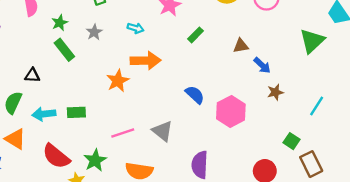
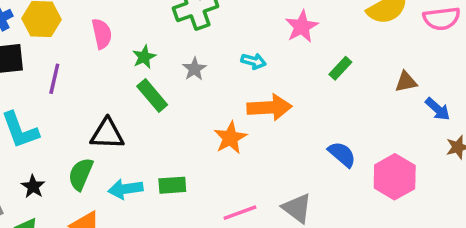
black triangle: (32, 75) -> (107, 134), size x1.5

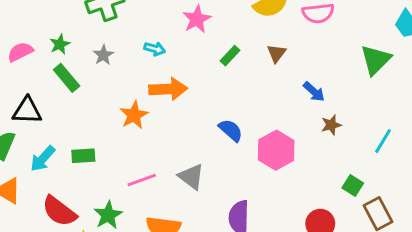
pink semicircle: (102, 34) -> (20, 52), moved, turned -105
brown triangle: (406, 82) -> (276, 53), moved, turned -42
cyan arrow: (126, 189) -> (43, 159), turned -40

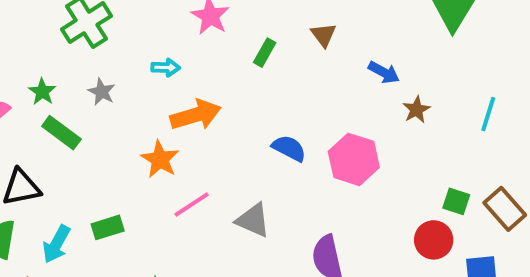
pink line: (142, 180) -> (192, 205), moved
green square: (353, 185) -> (456, 201), moved

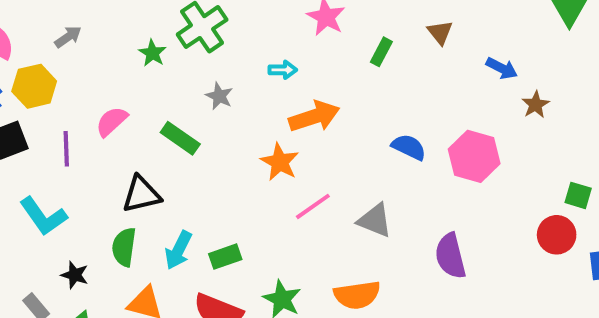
green star: (42, 92) -> (152, 53), moved
green rectangle: (108, 227) -> (225, 257), moved

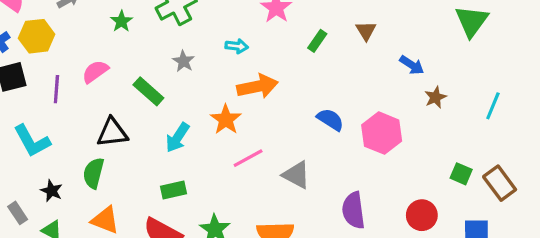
green star: (152, 53) -> (121, 21), moved
red circle: (557, 235) -> (422, 215), moved
cyan arrow: (178, 250) -> (177, 138), moved

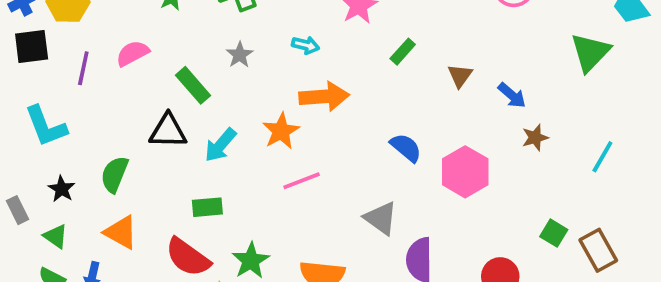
brown triangle: (366, 31) -> (460, 76), moved
black triangle: (112, 133) -> (168, 131), moved
gray triangle: (296, 175) -> (381, 218), moved

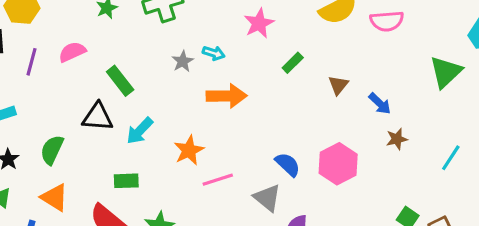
gray star: (240, 55) -> (183, 61), moved
orange star: (281, 131) -> (189, 150), moved
blue semicircle: (406, 148) -> (288, 164), moved
pink line: (302, 181) -> (218, 180), moved

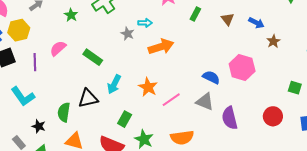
black triangle: (98, 117) -> (88, 98), moved
green rectangle: (126, 181) -> (125, 119), moved, turned -42

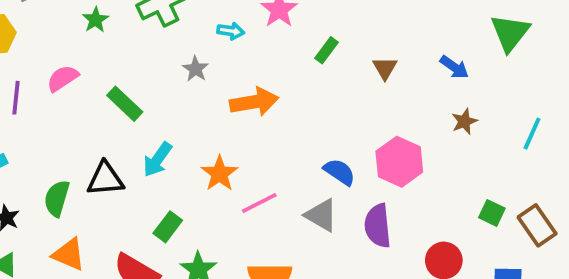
cyan arrow: (145, 23) -> (231, 31), moved
blue arrow: (256, 23) -> (454, 67), moved
purple semicircle: (230, 118) -> (378, 226), moved

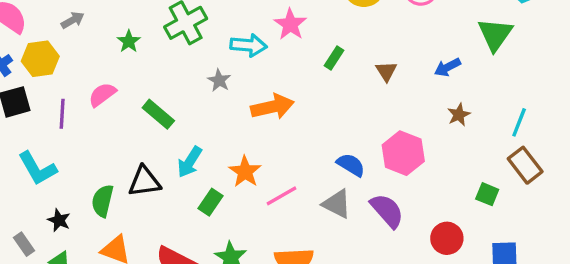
cyan arrow: (231, 31) -> (249, 45), size x1.5
blue arrow: (454, 67) -> (447, 67), turned 120
brown rectangle: (537, 225) -> (525, 165), moved
purple semicircle: (378, 226) -> (387, 211), turned 147
green rectangle: (168, 227) -> (211, 202), moved

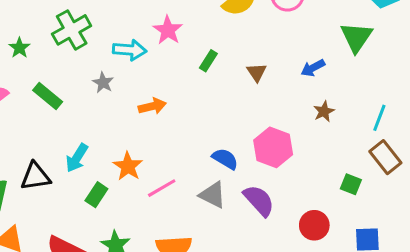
orange arrow: (272, 107) -> (152, 106), size x0.7
green rectangle: (158, 114) -> (48, 96), moved

